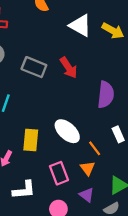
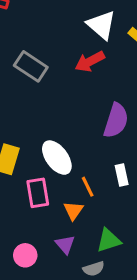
red arrow: (69, 68) -> (90, 61), moved, turned 85
pink rectangle: (59, 173) -> (38, 193), moved

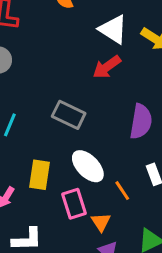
gray rectangle: (31, 66) -> (69, 115), moved
orange triangle: (73, 211) -> (101, 222), moved

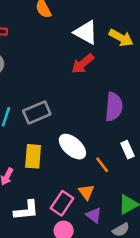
gray rectangle: (69, 115) -> (37, 112), moved, turned -45
pink rectangle: (74, 204) -> (62, 203), moved, turned 55

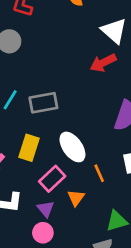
pink rectangle: (62, 203) -> (52, 179), moved
purple triangle: (94, 215) -> (46, 209), moved

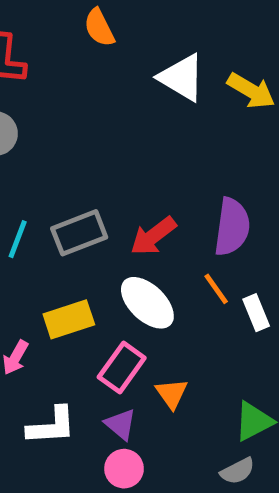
red arrow: (103, 63) -> (153, 236), moved
yellow rectangle: (29, 148) -> (69, 319), turned 65
orange line: (99, 173) -> (216, 289), moved

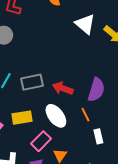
red arrow: (153, 236) -> (63, 88), turned 48
white rectangle: (256, 313) -> (98, 136), moved

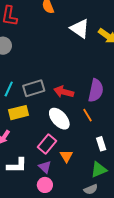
yellow rectangle: (22, 118) -> (19, 113), moved
white rectangle: (98, 136) -> (101, 144), moved

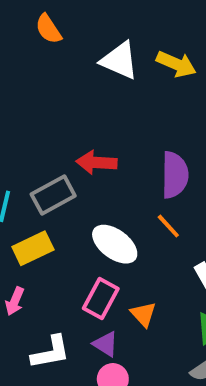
red arrow: (64, 92) -> (97, 162), moved

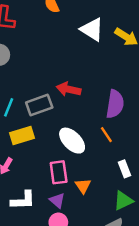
pink rectangle: (101, 298) -> (59, 172), turned -45

